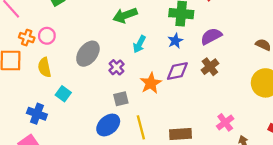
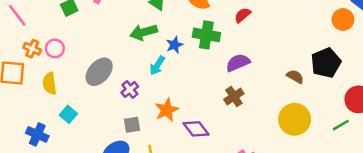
blue star: (175, 41) -> (175, 45), moved
purple diamond: (177, 71) -> (196, 129), moved, turned 60

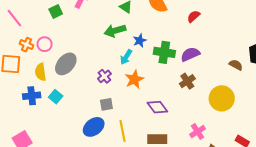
green cross: (206, 35) -> (164, 52), moved
gray ellipse: (99, 72) -> (66, 64), moved
orange star: (167, 110) -> (134, 79), moved
yellow circle: (295, 119) -> (222, 98), moved
blue cross: (37, 134) -> (32, 96), moved, turned -30

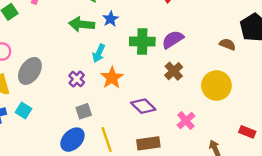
green arrow: (115, 31) -> (82, 24), turned 30
blue star: (140, 40) -> (110, 19), moved
pink cross: (198, 132) -> (186, 121), moved

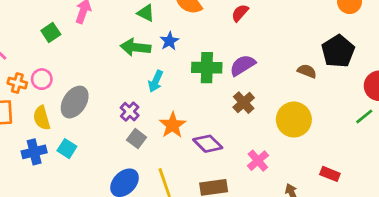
orange star: (112, 78) -> (173, 125), moved
gray square: (84, 111) -> (137, 139), moved, turned -35

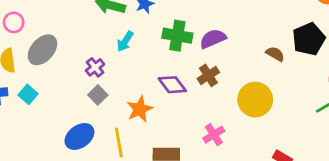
orange star: (173, 125) -> (140, 109), moved
purple diamond: (208, 144) -> (172, 85), moved

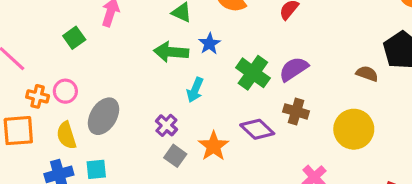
green cross: (177, 36) -> (253, 73), turned 36
brown cross: (208, 75) -> (296, 111), turned -30
cyan square: (28, 94) -> (96, 169), turned -36
orange star: (140, 109) -> (214, 146), moved

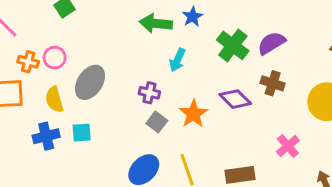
purple cross: (166, 125) -> (149, 93), turned -30

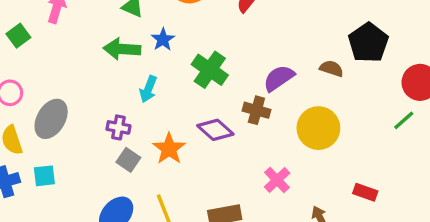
purple semicircle: (271, 43) -> (279, 78), moved

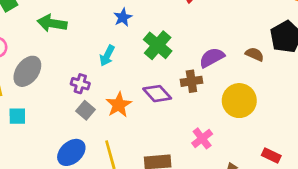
green arrow: (122, 49) -> (52, 23), moved
brown cross: (256, 110) -> (191, 81), turned -30

